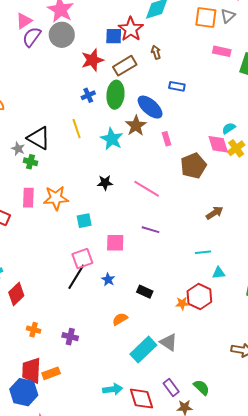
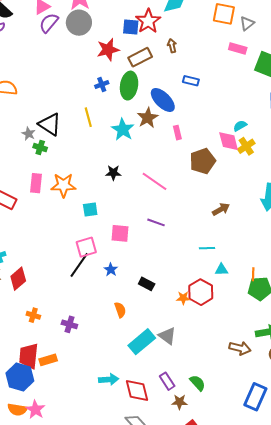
gray triangle: (228, 16) -> (247, 23), moved
orange semicircle: (120, 319) -> (120, 310), turned 98

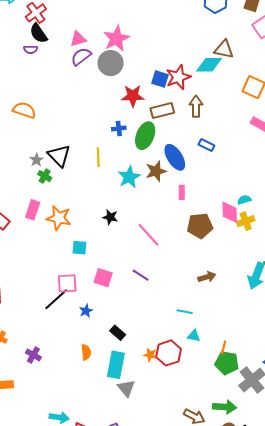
brown arrow: (172, 46) -> (196, 106), size x1.5
cyan rectangle: (142, 342) -> (116, 365), moved, turned -52

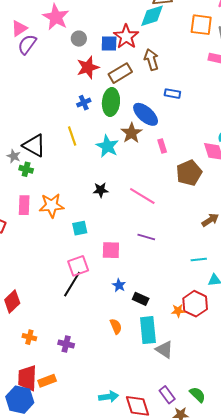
gray circle: (111, 63) -> (79, 39), moved, size x0.6
blue star: (86, 311) -> (119, 285), moved

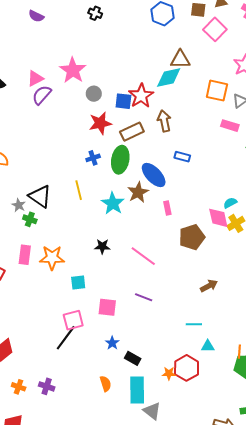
purple cross: (66, 344) -> (47, 386), moved

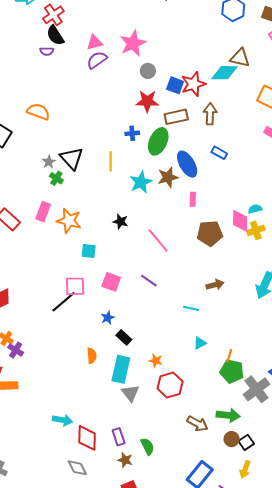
cyan line: (194, 324) -> (191, 308), moved
cyan triangle: (208, 346) -> (200, 343), turned -40
red hexagon: (187, 368) -> (170, 385), moved
purple cross: (47, 386) -> (16, 350), moved

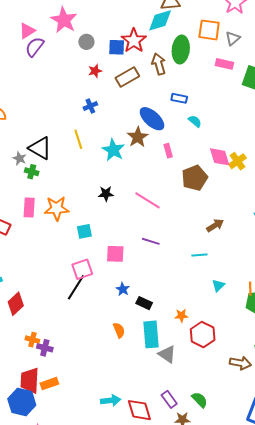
red star: (147, 101) -> (95, 71), size x0.6
green ellipse: (158, 141) -> (181, 49), moved
cyan semicircle: (255, 209) -> (195, 121), moved, turned 72

